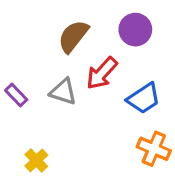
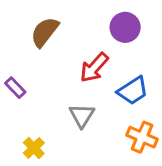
brown semicircle: (73, 36) -> (45, 32), moved
gray triangle: (63, 92) -> (82, 115), moved, turned 44

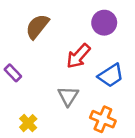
orange cross: (142, 137) -> (103, 119), moved

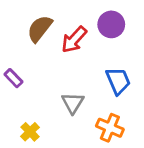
red arrow: (78, 56) -> (74, 40), moved
blue trapezoid: (111, 75) -> (118, 81), turned -80

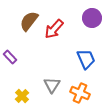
purple circle: (111, 24) -> (92, 18), moved
gray triangle: (73, 103) -> (52, 85), moved

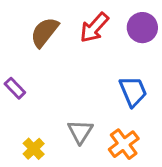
red arrow: (54, 29) -> (94, 28), moved
orange cross: (80, 93) -> (124, 144), turned 30

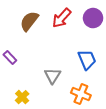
gray triangle: (80, 132) -> (52, 76), moved
orange cross: (124, 144) -> (81, 94), turned -30

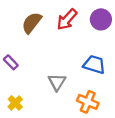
blue trapezoid: (87, 60) -> (94, 64), turned -50
yellow cross: (22, 97) -> (15, 103), moved

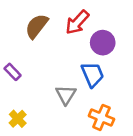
purple circle: (101, 19) -> (103, 43), moved
blue trapezoid: (94, 64) -> (93, 74), moved, turned 50

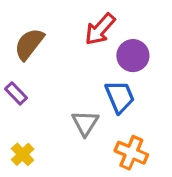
brown semicircle: (37, 26) -> (29, 44), moved

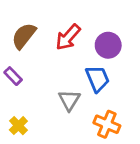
red arrow: (100, 29) -> (68, 37), moved

